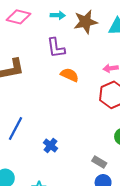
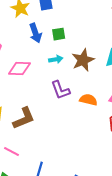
orange semicircle: (70, 75) -> (88, 100), moved

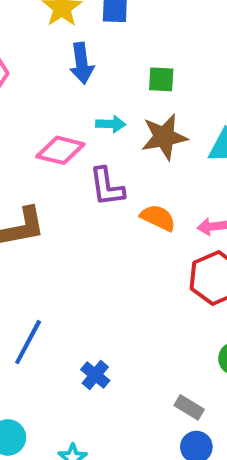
green square: (59, 34) -> (161, 79), moved
pink diamond: (19, 69) -> (60, 150), moved

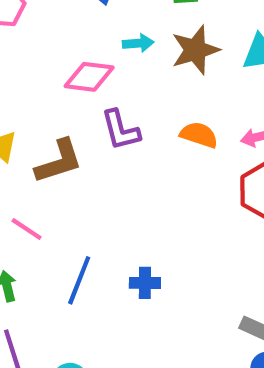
purple L-shape: (107, 187) -> (121, 130), moved
blue cross: (95, 375) -> (145, 283), moved, turned -32

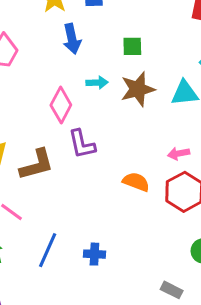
pink diamond: (89, 77) -> (61, 105), turned -72
orange semicircle: (199, 135) -> (136, 182), moved

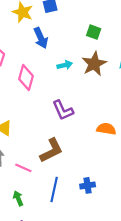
green square: (132, 46) -> (94, 32), moved, turned 32
pink diamond: (61, 105) -> (26, 77), moved
brown L-shape: (37, 165) -> (51, 150), moved

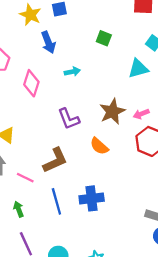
brown star: (94, 64) -> (112, 112), moved
orange semicircle: (106, 129) -> (99, 146), moved, turned -150
blue cross: (88, 185) -> (92, 198), size x1.5
blue line: (54, 190) -> (56, 201), turned -30

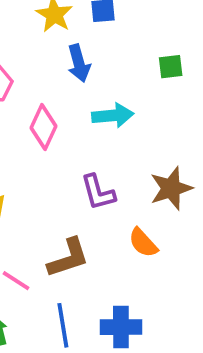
green square: (104, 38) -> (171, 67), turned -35
cyan arrow: (72, 72) -> (113, 116), size x1.5

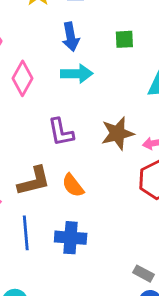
blue arrow: (79, 63) -> (71, 37), moved
orange semicircle: (143, 243) -> (73, 185), moved

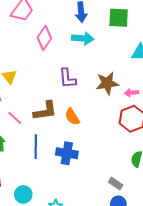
green square: (124, 39) -> (119, 18), size x1.5

